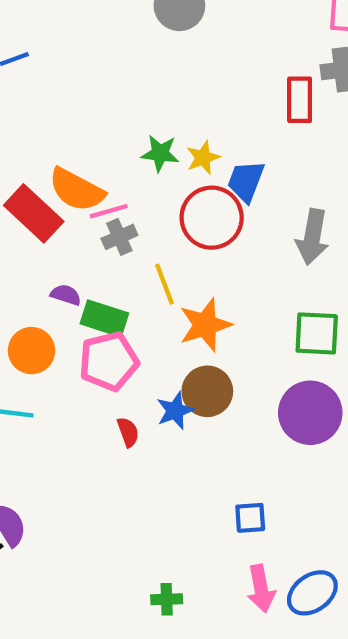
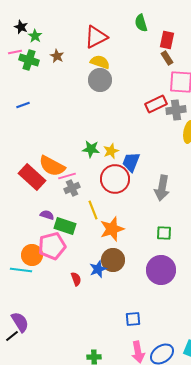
red rectangle: (300, 100) -> (156, 104), moved, turned 65
green square: (317, 333) -> (164, 233), size x0.7
orange circle: (32, 351) -> (32, 255), moved
pink pentagon: (109, 361) -> (52, 246), moved

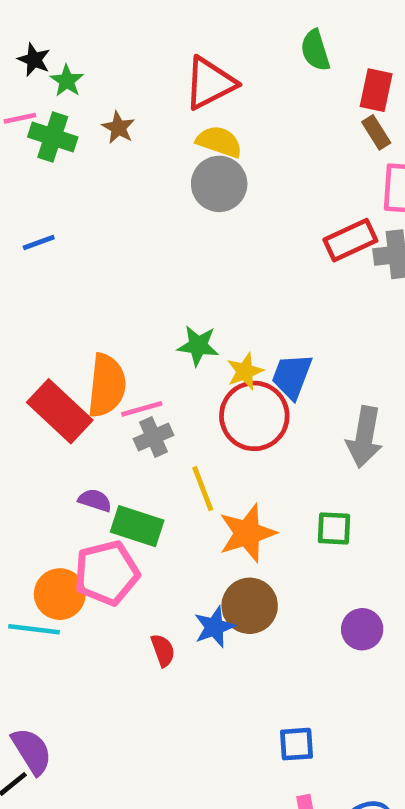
yellow star: (111, 151) -> (245, 371), moved
orange semicircle: (52, 166) -> (107, 385), turned -112
green square: (164, 233) -> (334, 528), moved
purple circle: (161, 270) -> (362, 629), size x0.6

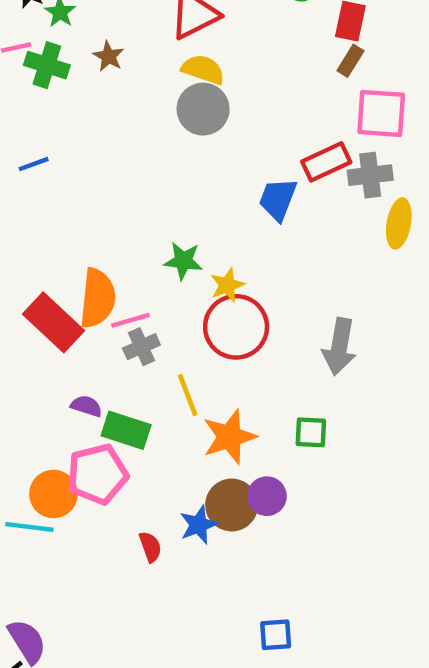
brown rectangle: (376, 132) -> (350, 61), turned 64
blue trapezoid: (292, 376) -> (278, 199), moved
purple circle: (362, 629) -> (267, 496), moved

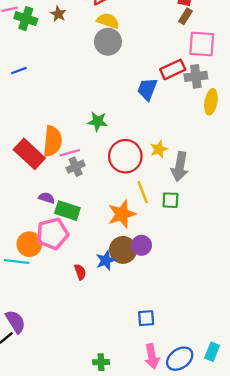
yellow star: (227, 285) -> (159, 149), moved
yellow line: (188, 395) -> (143, 192), moved
green square: (311, 432) -> (170, 200), moved

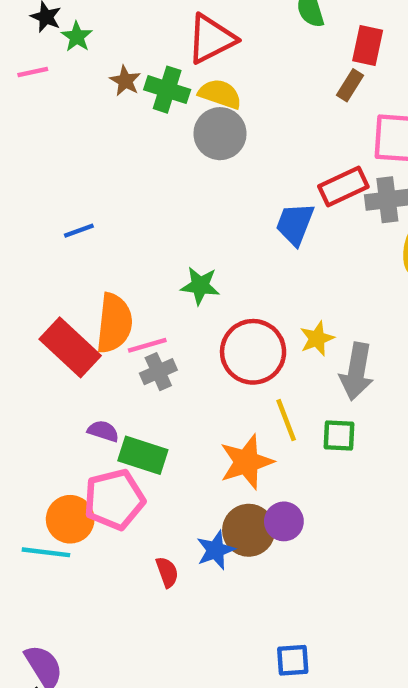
brown rectangle: (185, 16) -> (350, 85), moved
green cross: (26, 19) -> (167, 90), moved
blue line: (19, 71) -> (79, 231), moved

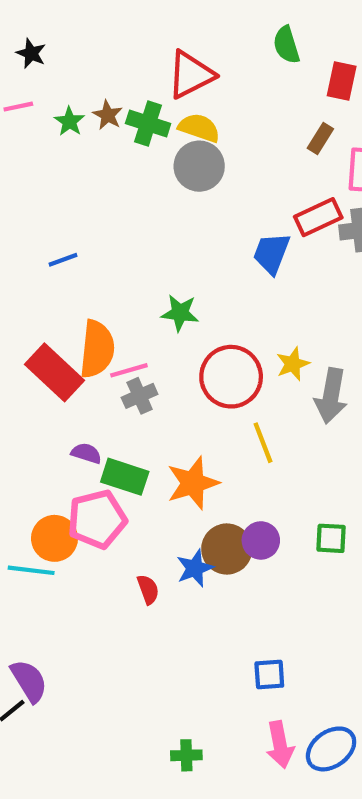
green star: (77, 37) -> (69, 121), moved
brown rectangle: (350, 85) -> (320, 138), moved
green square: (339, 436) -> (331, 538), moved
orange star: (246, 462) -> (193, 483), moved

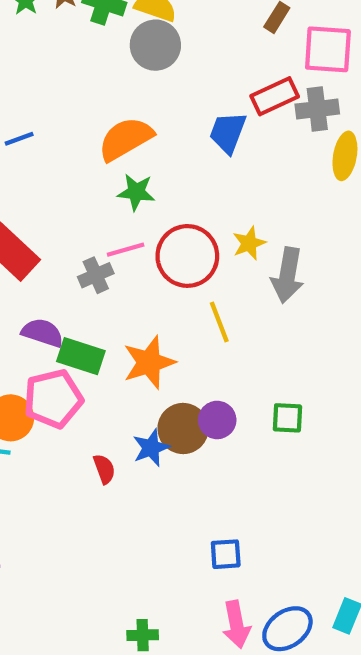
orange semicircle: (97, 349) -> (126, 139), moved, turned -126
pink line: (129, 370) -> (126, 250), moved
purple semicircle: (86, 453) -> (43, 333), size x1.4

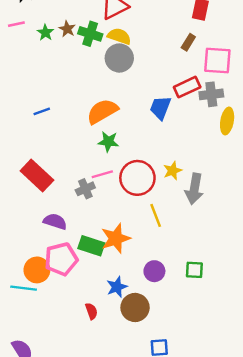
green rectangle: (81, 356) -> (91, 246), moved
brown circle: (183, 428) -> (135, 307), moved
red semicircle: (104, 469) -> (91, 311), moved

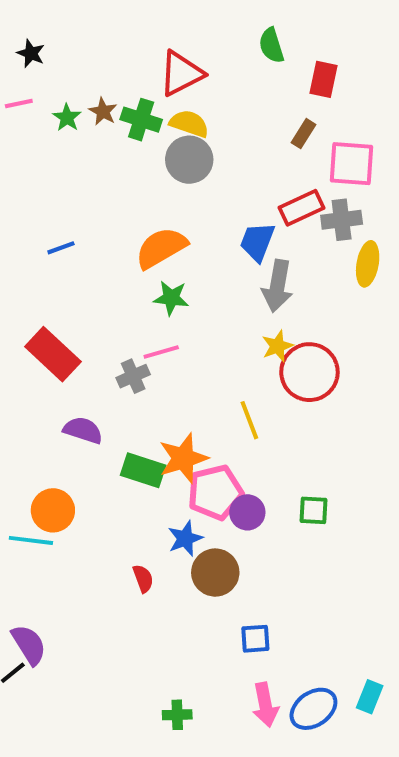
red circle: (137, 178) -> (309, 372), moved
gray arrow: (194, 189) -> (277, 286), moved
pink pentagon: (61, 259) -> (215, 492), moved

